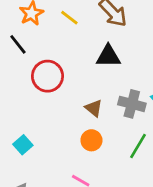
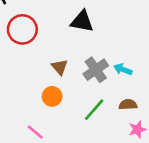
gray cross: (132, 104) -> (96, 70), turned 30

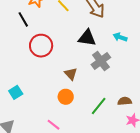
cyan arrow: (123, 69) -> (120, 37), moved
gray cross: (96, 70) -> (101, 61), moved

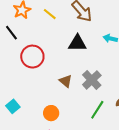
gray cross: (101, 61) -> (92, 80), moved
orange circle: (66, 97) -> (51, 113), moved

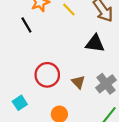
red circle: (32, 57) -> (47, 75), moved

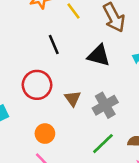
black line: (26, 25) -> (54, 45), moved

